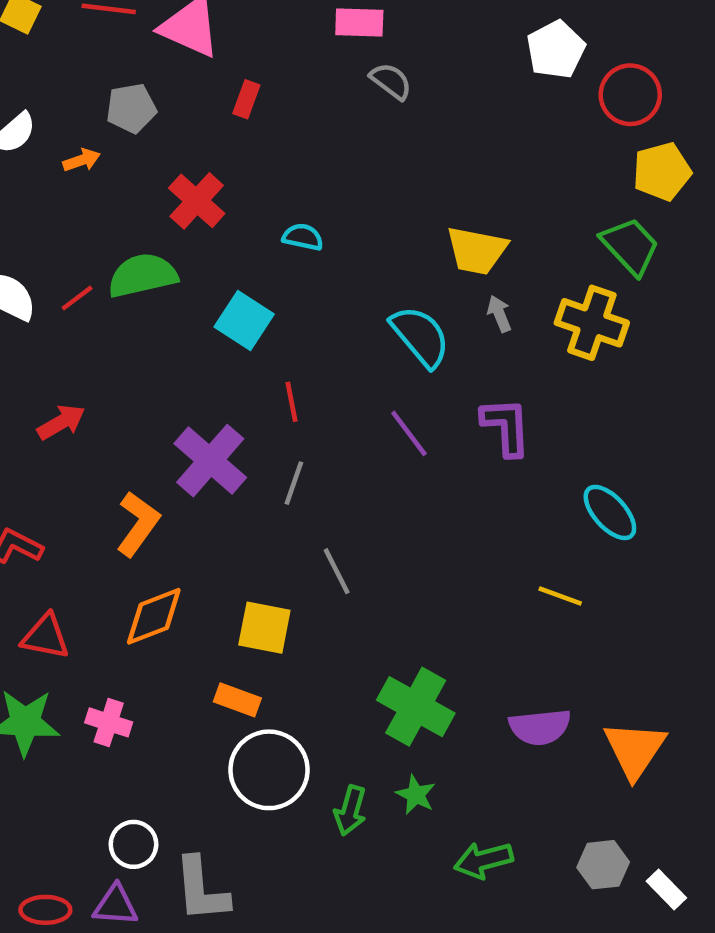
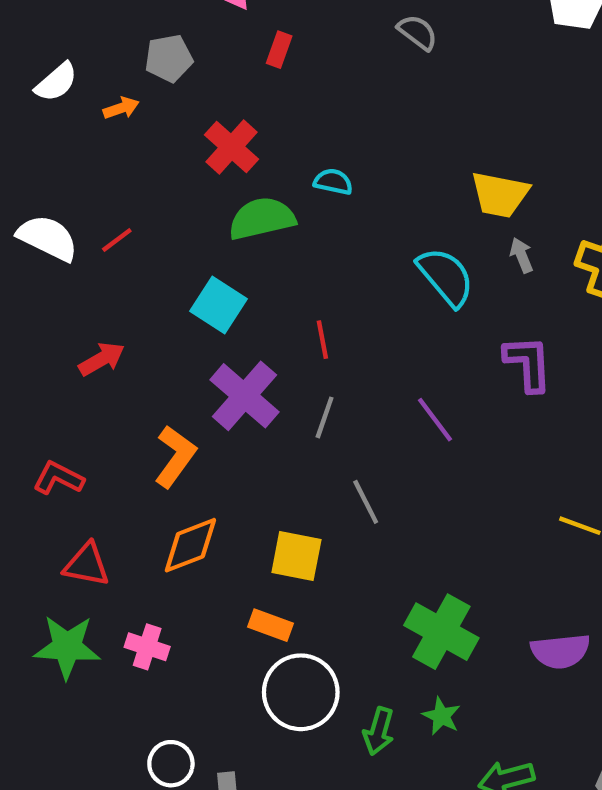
green semicircle: (143, 275) -> (262, 218), moved
cyan square: (244, 321) -> (219, 305), moved
purple line: (409, 433) -> (435, 420), moved

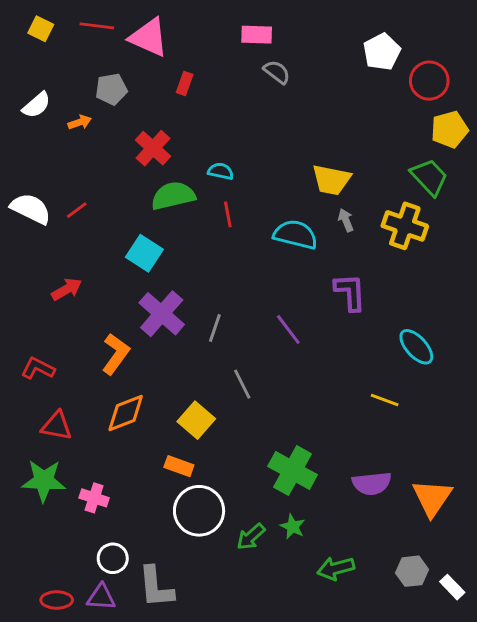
cyan semicircle: (446, 277) -> (295, 235), turned -36
red line: (322, 340) -> (228, 214), moved
yellow square: (296, 556) -> (196, 420), turned 30
pink cross: (147, 647) -> (94, 498), moved
green arrow: (379, 731) -> (251, 537), turned 32

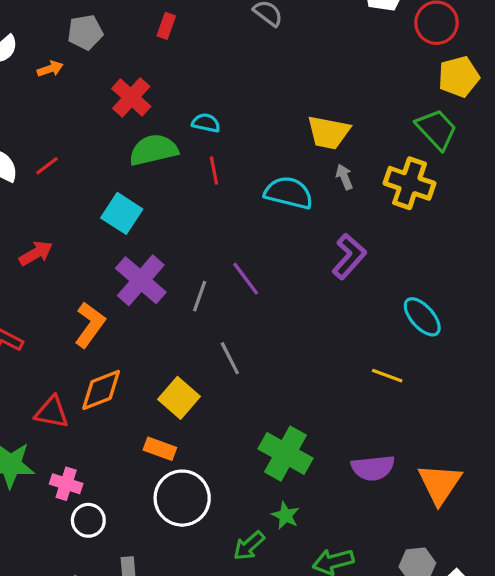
purple L-shape: (350, 292) -> (349, 256), turned 45
purple line: (288, 330) -> (246, 279), moved
red triangle: (57, 426) -> (52, 412), moved
green arrow: (251, 537) -> (249, 546), moved
white circle: (113, 558) -> (88, 520), moved

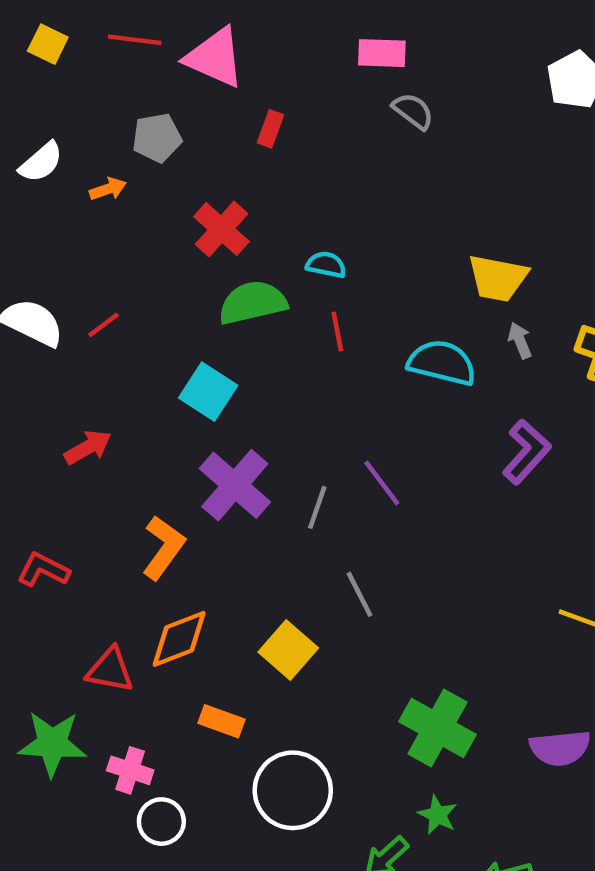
orange rectangle: (160, 449) -> (221, 721), moved

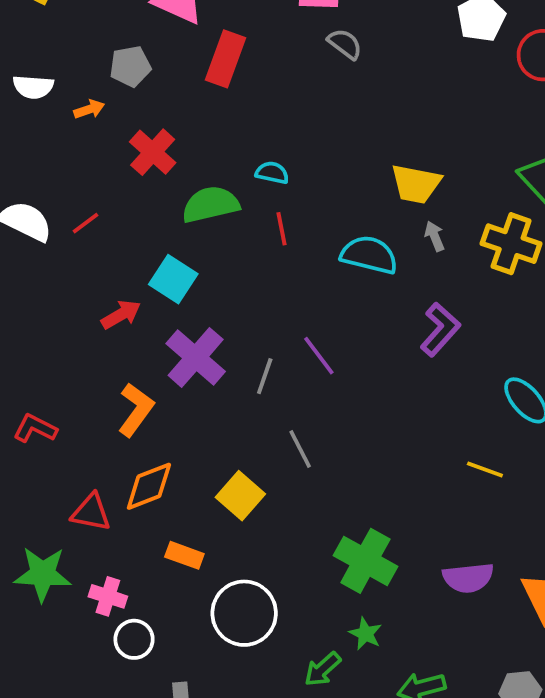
red rectangle: (270, 129) -> (225, 59), size x1.8
white semicircle: (41, 162) -> (33, 87), turned 45
red cross: (221, 229) -> (153, 152), moved
red arrow: (88, 447) -> (121, 315), moved

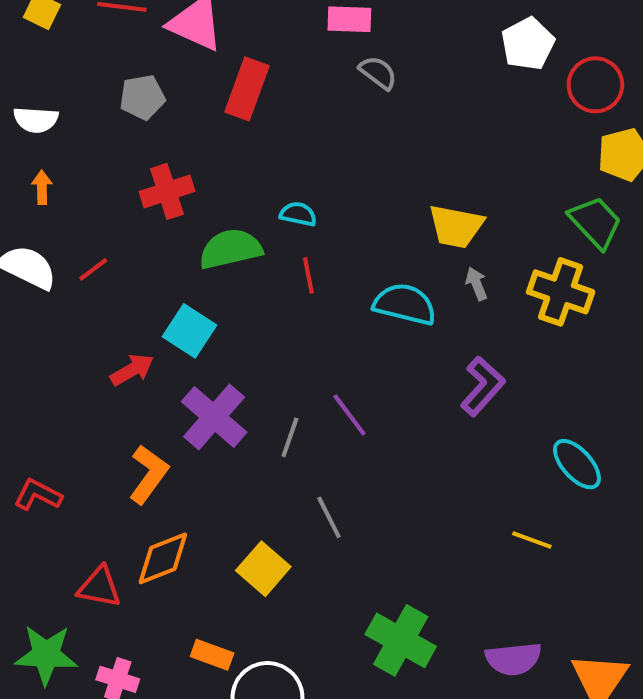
orange arrow: (89, 109) -> (42, 187), moved, turned -72
red cross: (153, 152) -> (167, 191), turned 30
orange rectangle: (184, 555) -> (212, 655), moved

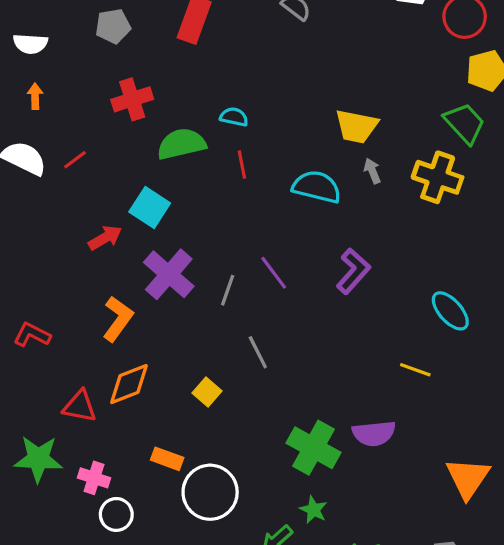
purple L-shape: (483, 386) -> (353, 271), moved
yellow square: (263, 569) -> (207, 392), size x0.7
purple semicircle: (513, 659) -> (374, 433), moved

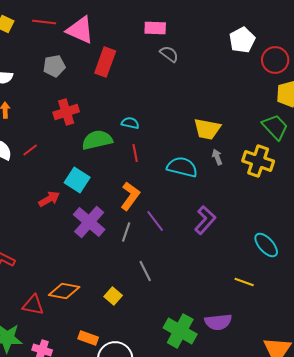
orange L-shape: (118, 319) -> (130, 196), moved
orange diamond: (129, 384) -> (64, 291), turned 32

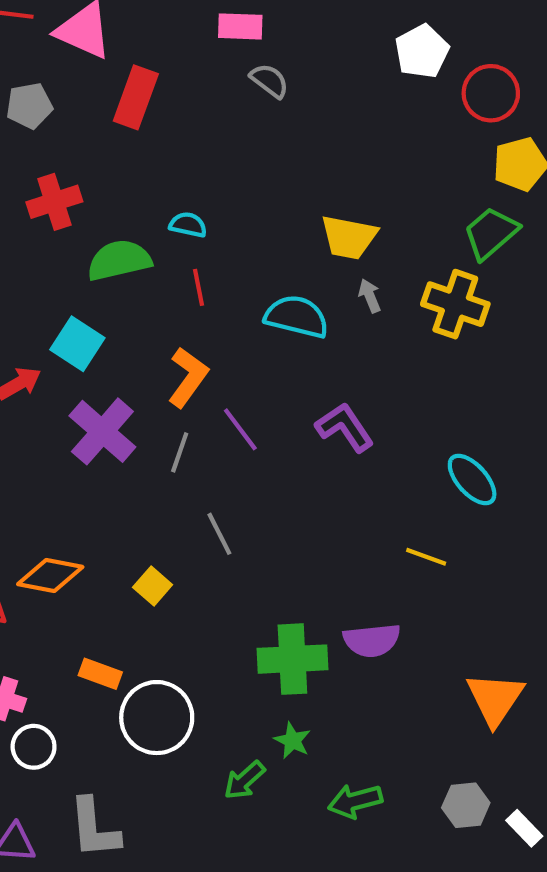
green trapezoid: (275, 127) -> (491, 233), turned -88
purple L-shape: (205, 220) -> (345, 427), turned -76
green cross: (180, 331) -> (292, 659), turned -32

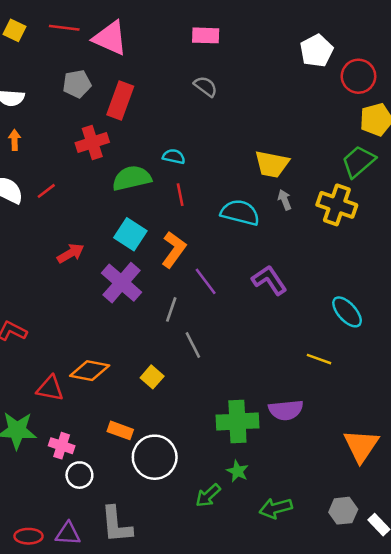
gray semicircle: (269, 81) -> (206, 86), moved
red rectangle: (136, 97) -> (120, 100), moved
cyan square: (77, 344) -> (130, 234), moved
gray line: (180, 452) -> (171, 309), moved

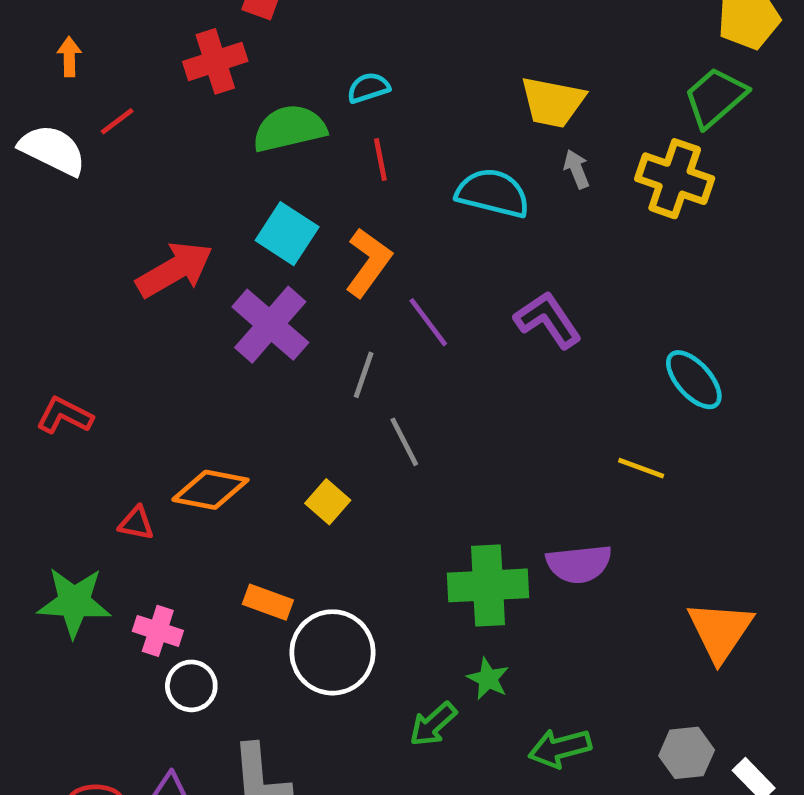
cyan semicircle: (174, 156) -> (368, 88), turned -30
red line: (46, 191) -> (117, 121), moved
red arrow: (71, 253) -> (175, 270), size x1.5
red triangle: (50, 388) -> (136, 523), size x0.7

